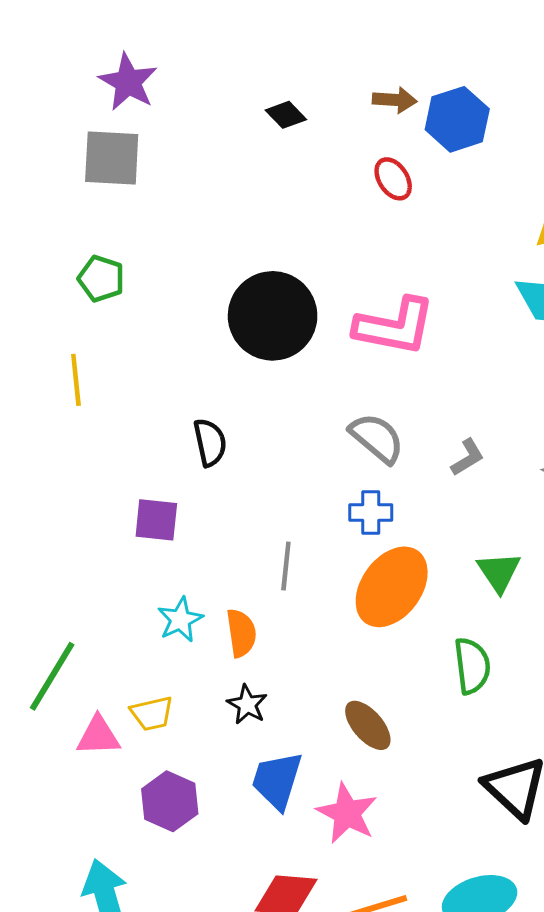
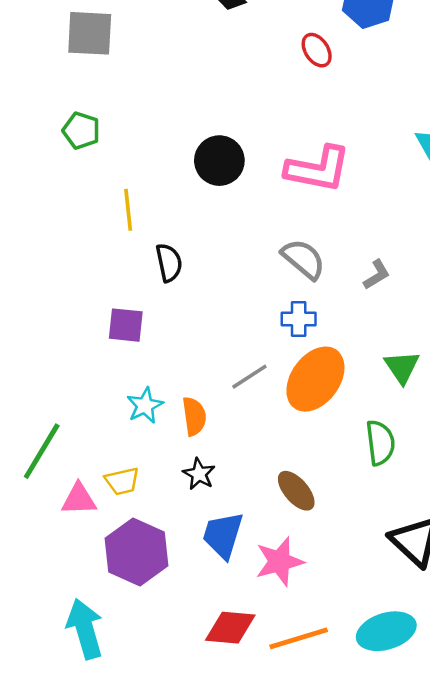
black circle: (273, 316) -> (219, 161), size x0.7
yellow line: (76, 380) -> (128, 210), moved
gray line: (286, 566) -> (249, 377), moved, turned 51
purple hexagon: (170, 801) -> (137, 552), size x1.4
pink star: (347, 813) -> (279, 562), turned 30

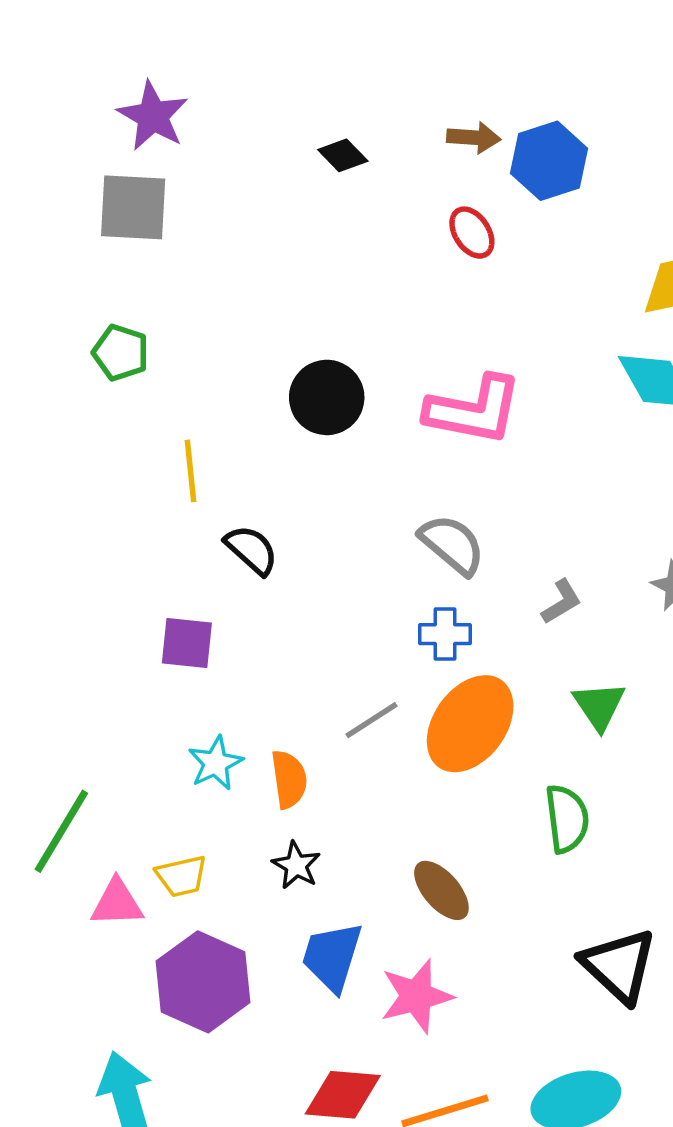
black semicircle: (169, 263) -> (251, 550), turned -36
gray L-shape: (377, 275) -> (562, 602), moved

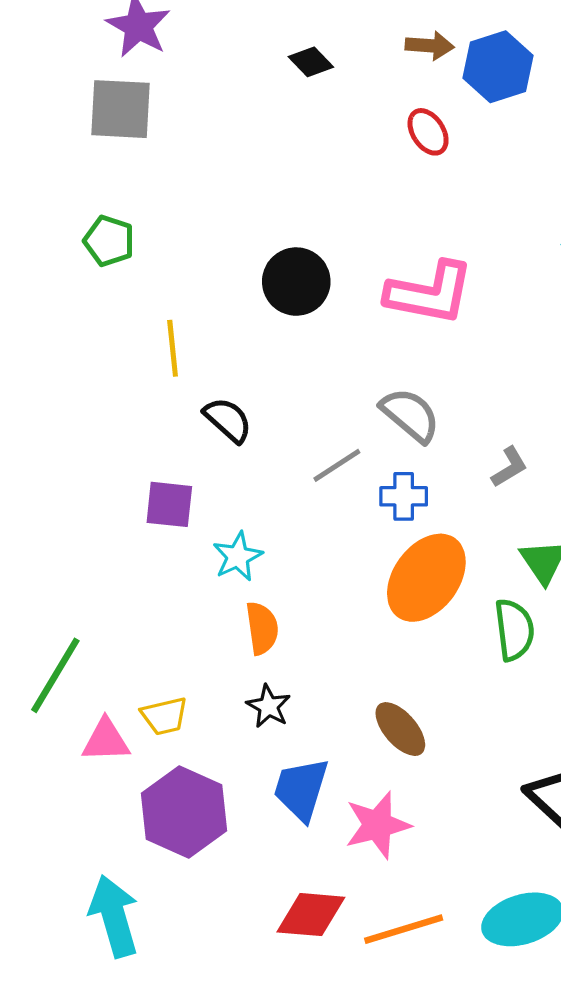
gray line: (372, 720) -> (337, 465), moved
cyan star: (216, 763) -> (238, 557), moved
green semicircle: (567, 819) -> (514, 630), moved

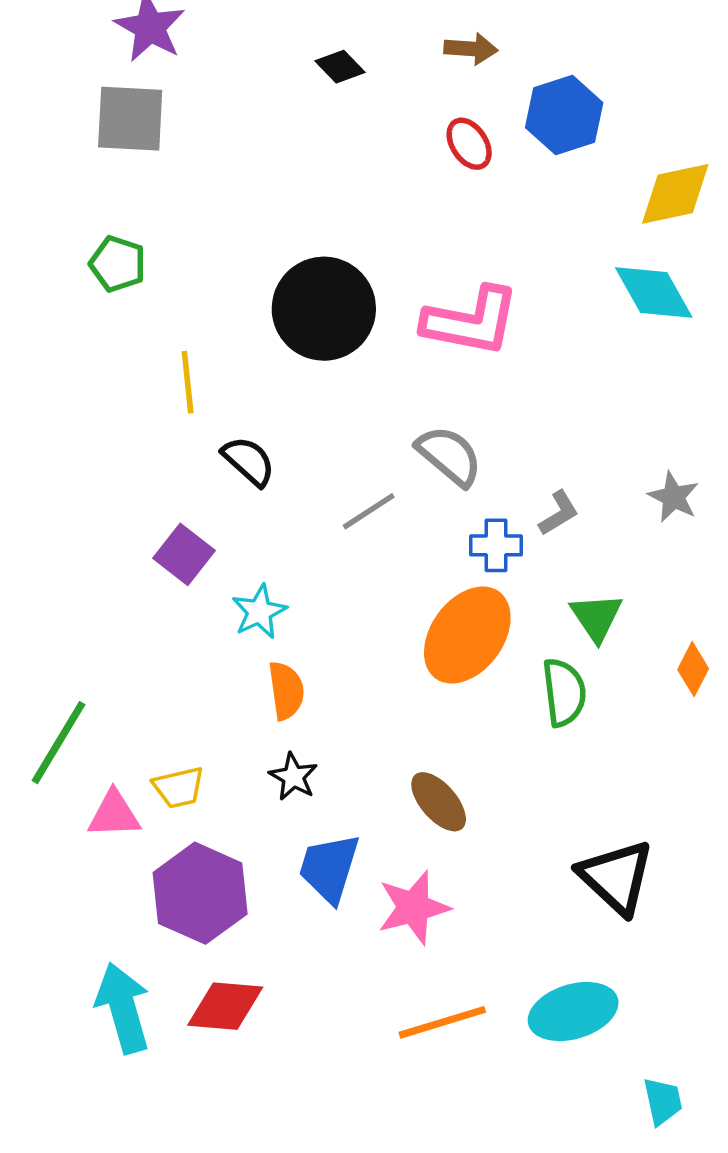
blue hexagon: (498, 67) -> (564, 115), moved
black circle: (296, 282) -> (324, 309), size x1.4
blue cross: (404, 496) -> (496, 545), moved
purple square: (169, 504) -> (184, 554), turned 32
red diamond: (311, 915) -> (225, 1006), moved

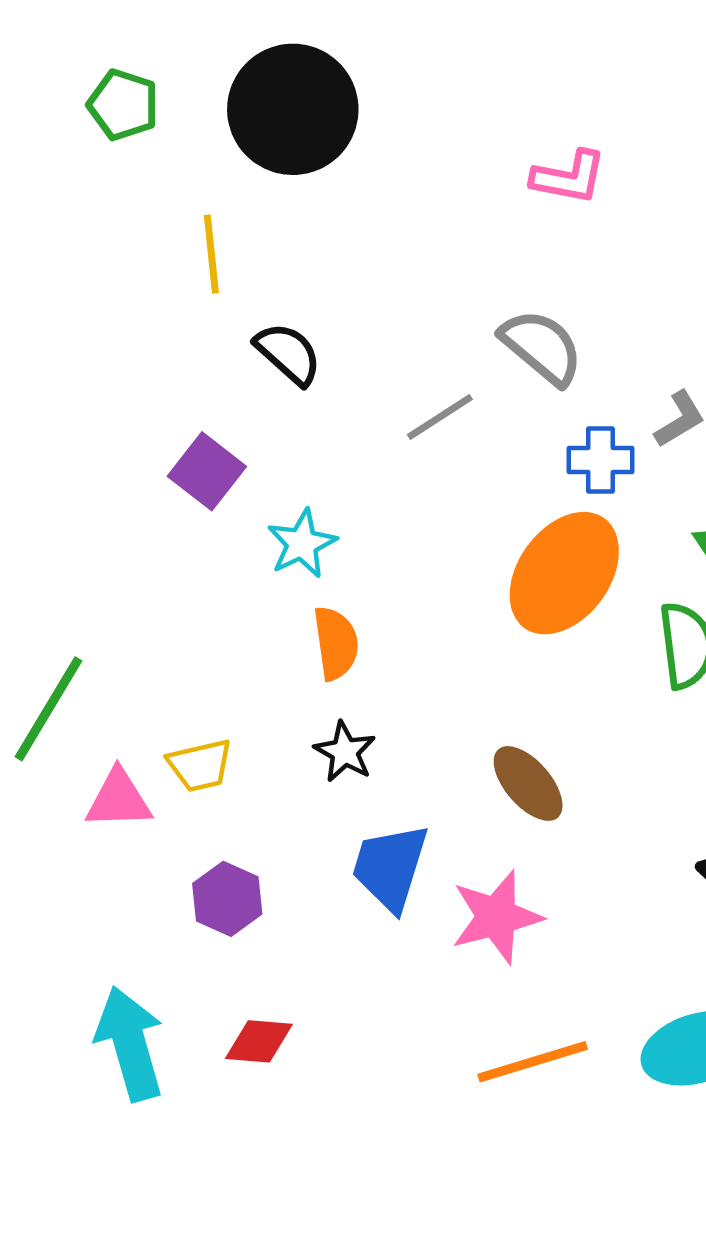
black circle: (324, 309) -> (293, 109), moved
pink L-shape: (471, 321) -> (569, 177), size x0.6
purple hexagon: (200, 893) -> (227, 899), size x0.6
red diamond: (225, 1006) -> (259, 1041), size x0.7

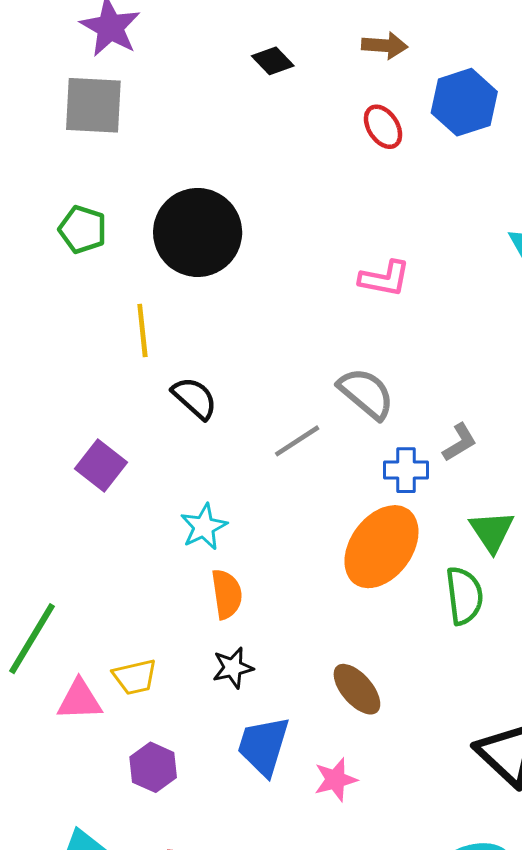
purple square: (207, 471) -> (101, 465), moved
black star: (345, 752) -> (233, 668), turned 30
pink star: (496, 917) -> (336, 780), size x0.7

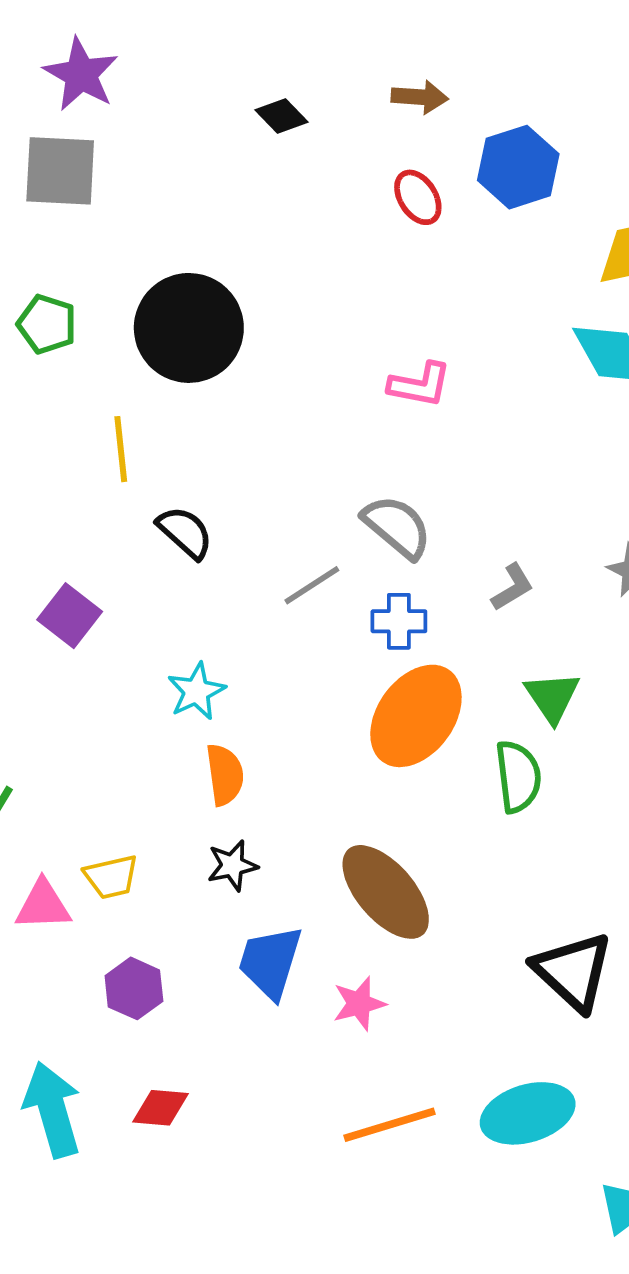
blue cross: (406, 470) -> (399, 621), moved
brown ellipse: (357, 689) -> (386, 892), size x1.5

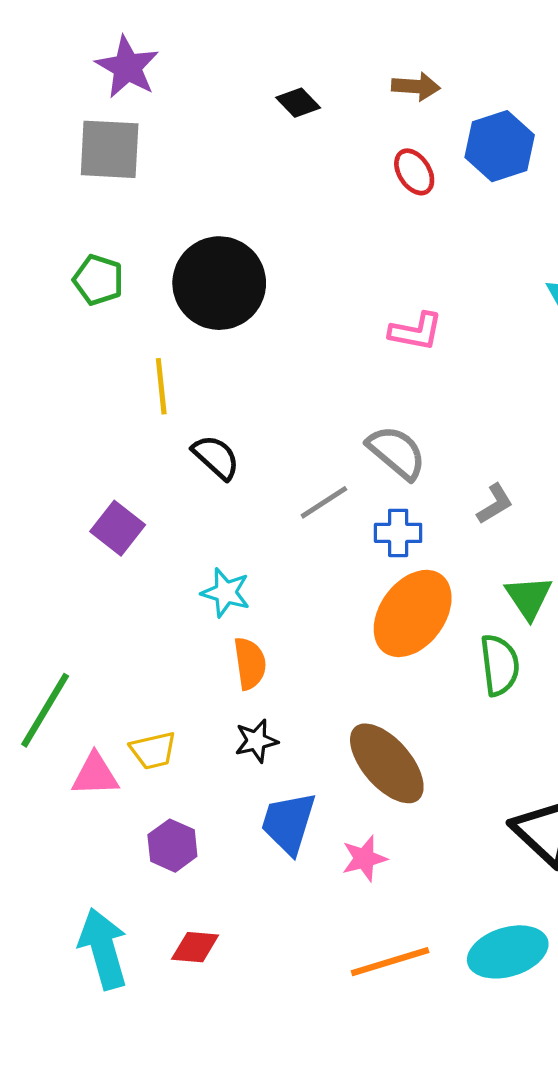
cyan star: (196, 691) -> (226, 593), turned -30

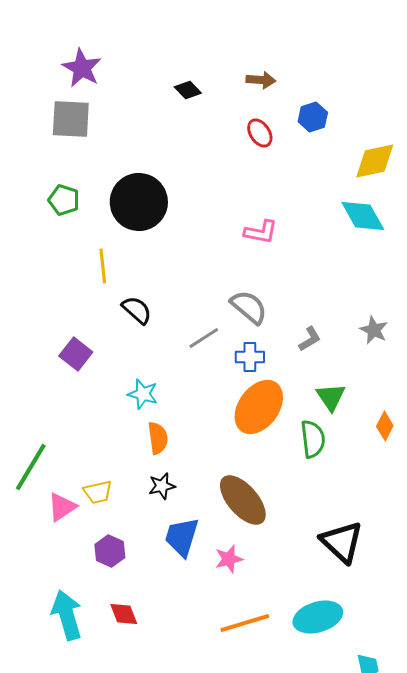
blue hexagon: (500, 146) -> (313, 117), size x0.7
pink triangle: (95, 775) -> (62, 507), turned -32
red diamond: (195, 947) -> (124, 614), turned 64

